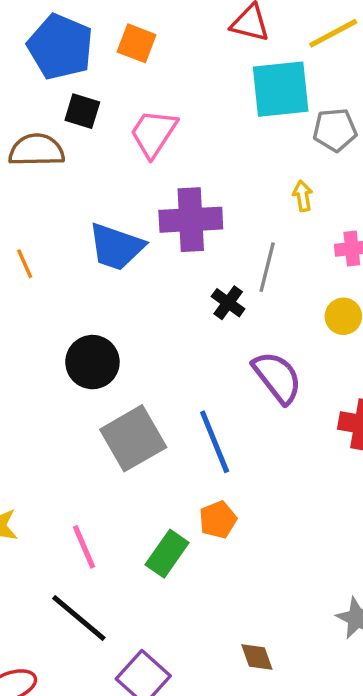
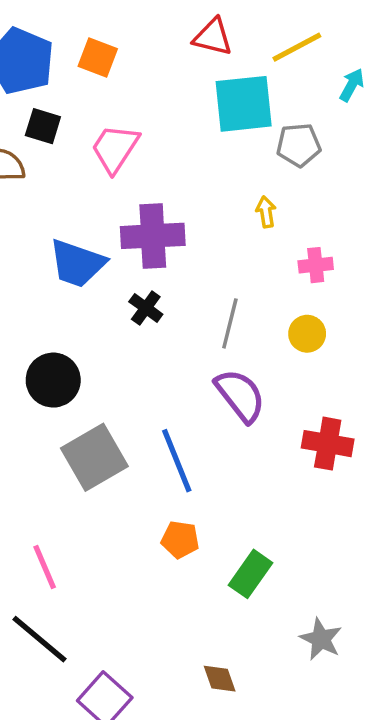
gray line: (267, 267) -> (230, 323), moved
black cross: (228, 303) -> (146, 308), moved
orange pentagon: (218, 520) -> (180, 540), turned 30
green rectangle: (167, 554) -> (251, 574), moved

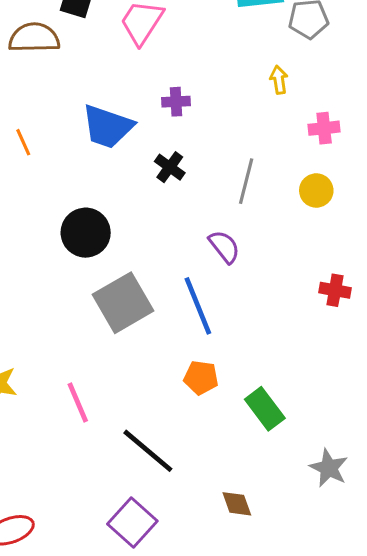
purple cross: (153, 236) -> (176, 102), size x0.5
purple semicircle: (240, 395) -> (224, 247), moved, size x0.7
red cross: (328, 444) -> (335, 290), size x0.7
green rectangle: (251, 574) -> (265, 409), turned -72
black line: (39, 639) -> (148, 451), moved

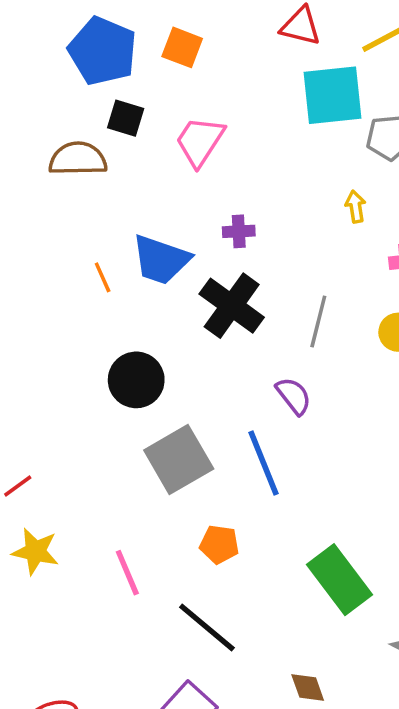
orange line: (23, 142) -> (103, 277), moved
black cross: (170, 167) -> (232, 306), size x1.8
orange pentagon: (201, 378) -> (219, 544), moved
green rectangle: (265, 409) -> (340, 580), size x1.4

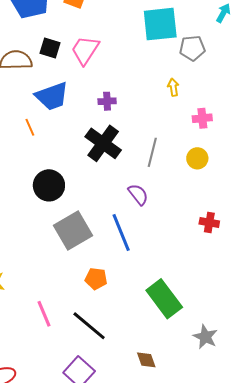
black square: (126, 118) -> (50, 48), moved
blue trapezoid: (161, 260) -> (52, 96), moved, turned -39
pink line: (127, 573) -> (44, 314), moved

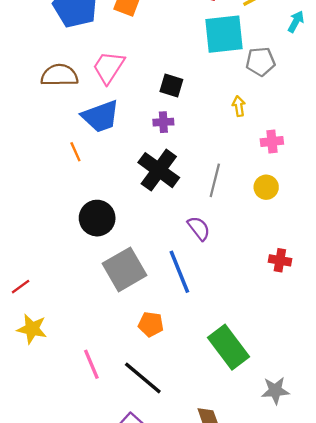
black square: (50, 48) -> (171, 86), moved
pink trapezoid: (85, 50) -> (109, 67), moved
gray star: (205, 337) -> (275, 391), turned -30

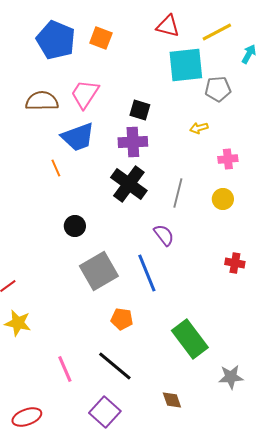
yellow arrow: (239, 106) -> (199, 128), turned -96
purple cross: (163, 122) -> (133, 142), size x1.6
black circle: (97, 218) -> (75, 226), size x0.7
pink line: (91, 364) -> (65, 369), moved

